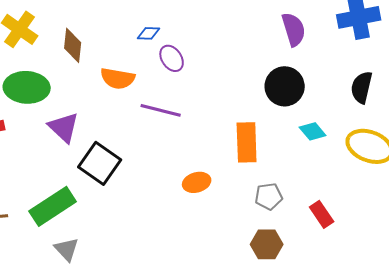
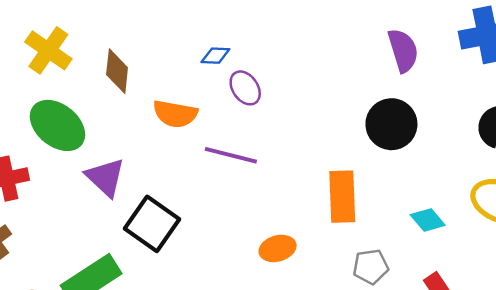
green ellipse: (27, 87) -> (57, 125), turned 36
cyan diamond: (313, 131) -> (428, 220), moved

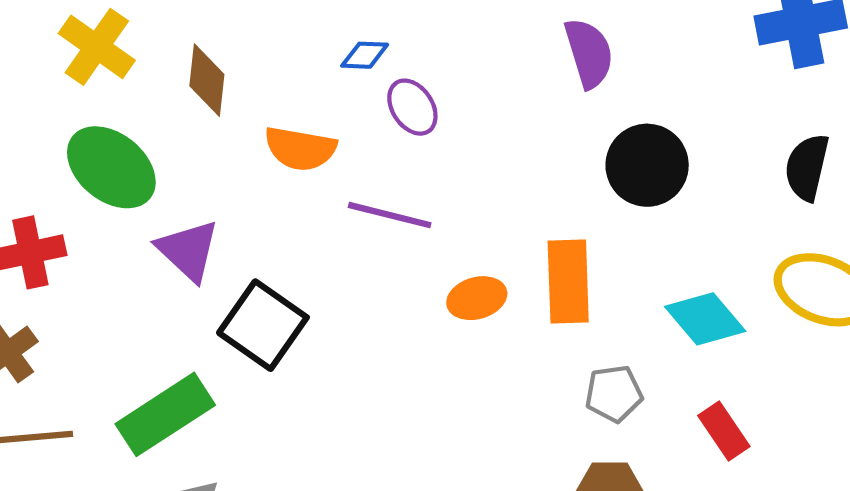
purple semicircle: (403, 50) -> (589, 53), moved
cyan diamond: (428, 220) -> (705, 319), size x1.4
orange ellipse: (278, 248) -> (477, 298), moved

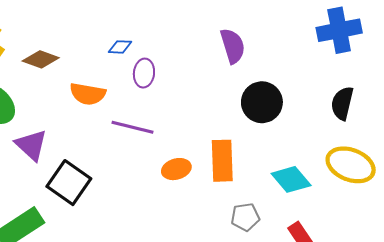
brown diamond: (207, 80) -> (41, 59), turned -76
purple ellipse: (412, 107) -> (144, 73), turned 40

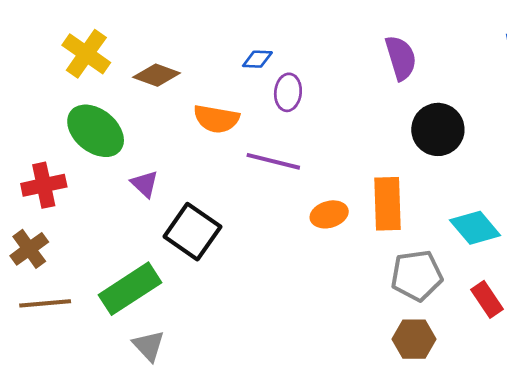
purple triangle: (31, 145) -> (145, 184), size x0.7
gray pentagon: (245, 217) -> (417, 275), size x1.4

